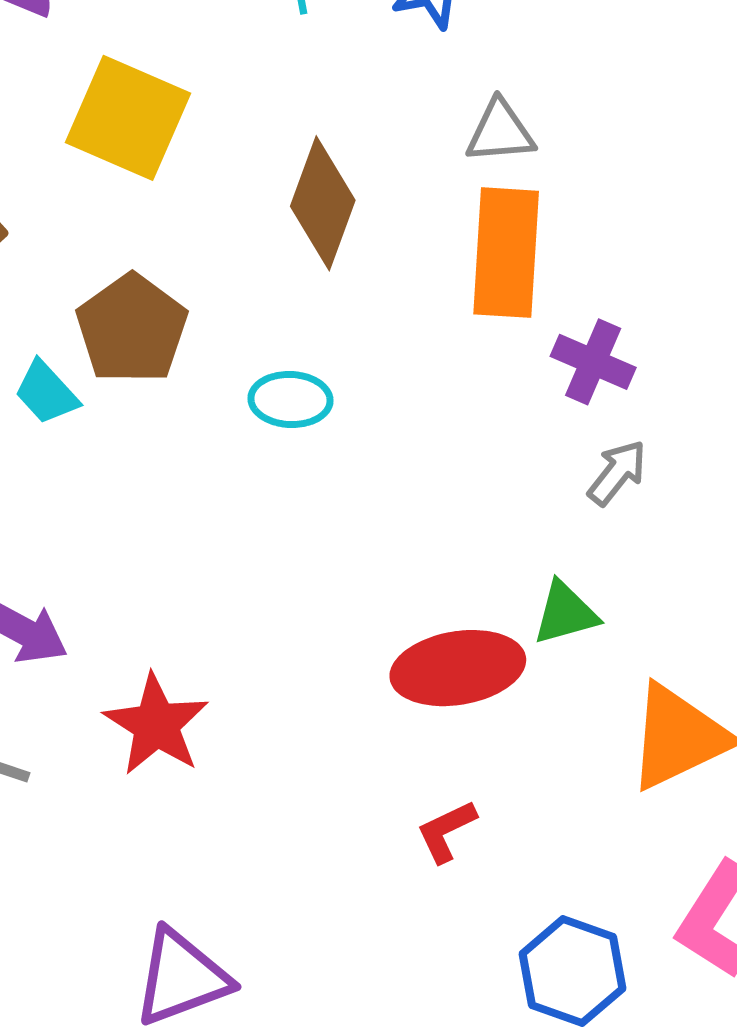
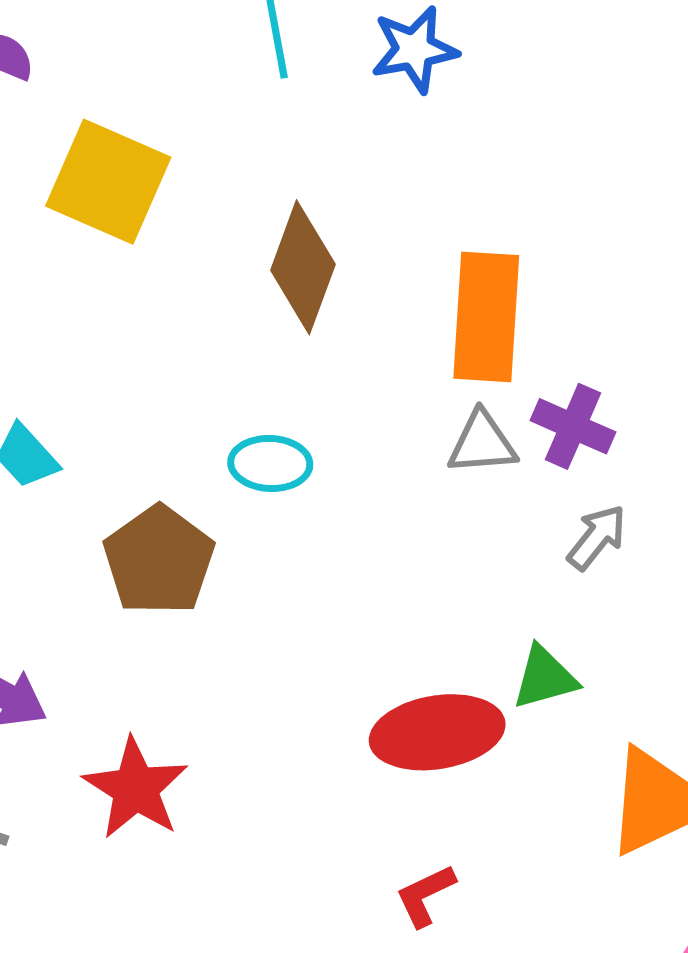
gray triangle: (500, 132) -> (482, 443), moved
brown pentagon: (132, 329) -> (159, 560), moved

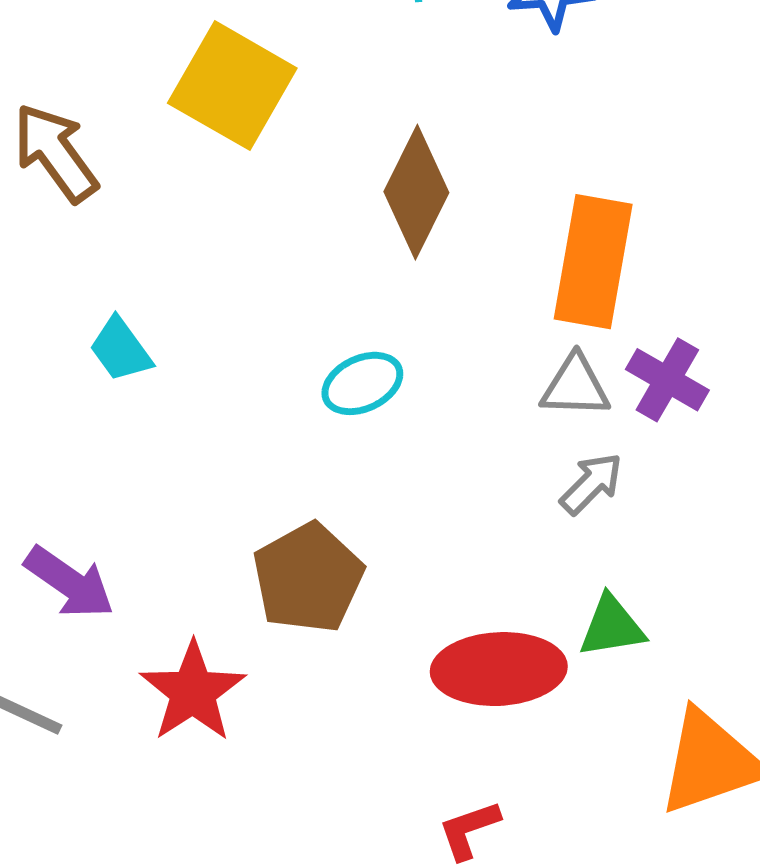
cyan ellipse: (270, 463) -> (362, 383), turned -34
gray arrow: (597, 537) -> (591, 484), moved
brown pentagon: (159, 560) -> (308, 578), moved

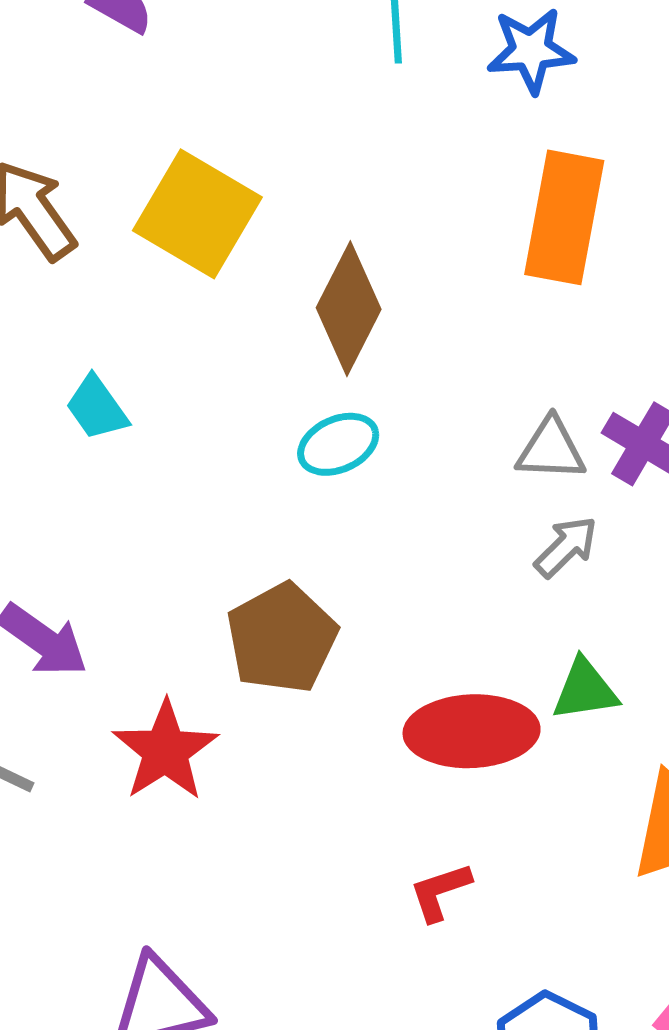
yellow square: (232, 86) -> (197, 214), moved
brown diamond: (416, 192) -> (349, 309), moved
orange rectangle: (593, 262) -> (564, 217), moved

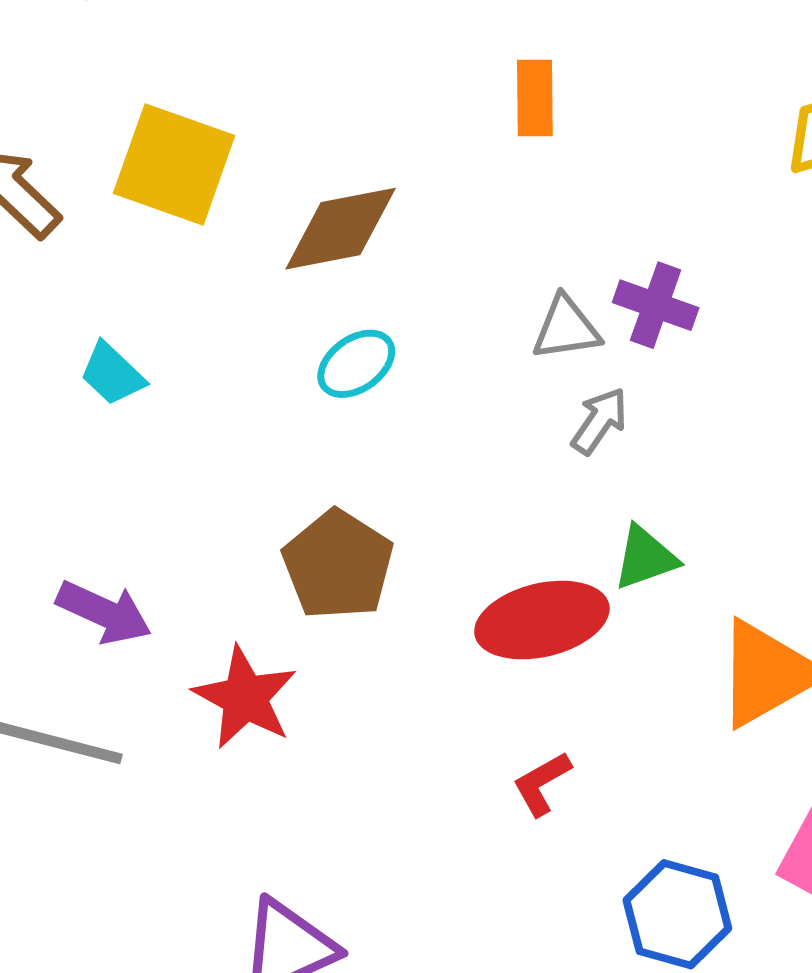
orange rectangle: (564, 217) -> (535, 98), size x0.6
brown diamond: (349, 309) -> (341, 229), turned 63

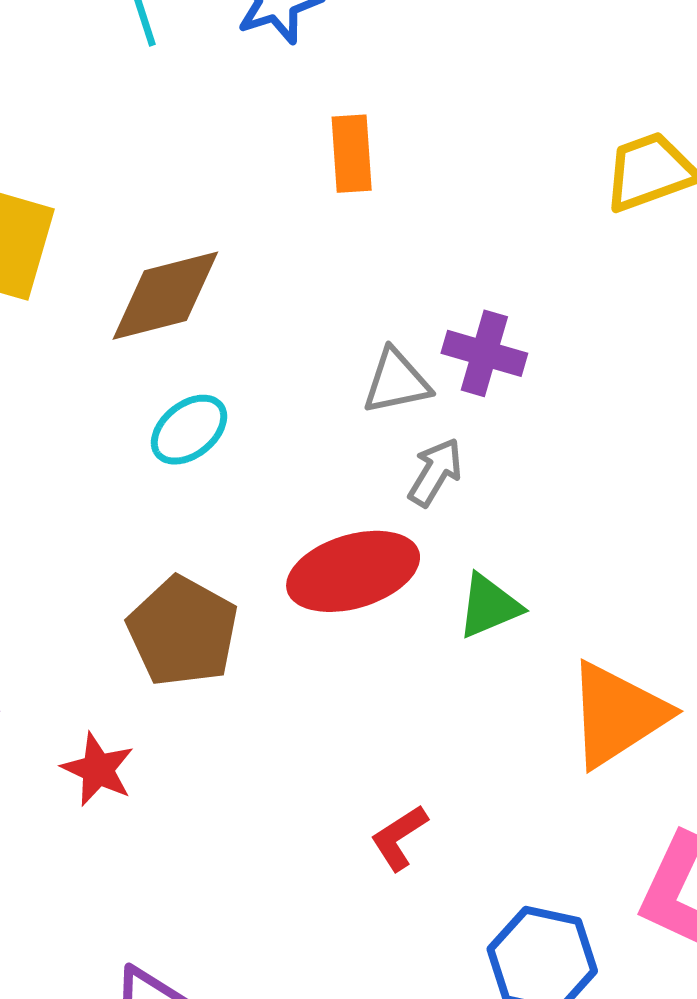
red ellipse: (542, 620) -> (353, 571), moved
red star: (245, 698) -> (98, 769), size x0.7

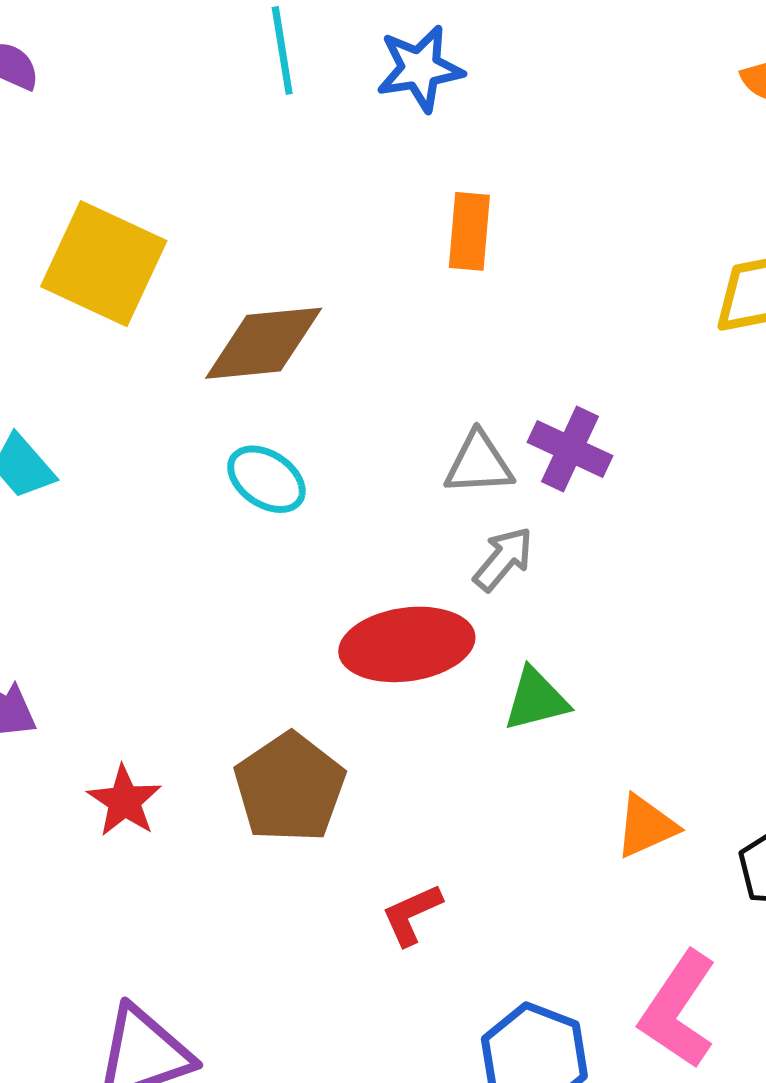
cyan ellipse: (189, 430) -> (266, 479), turned 64
brown pentagon: (183, 631) -> (290, 788), moved
orange triangle: (617, 714) -> (646, 826), size x0.6

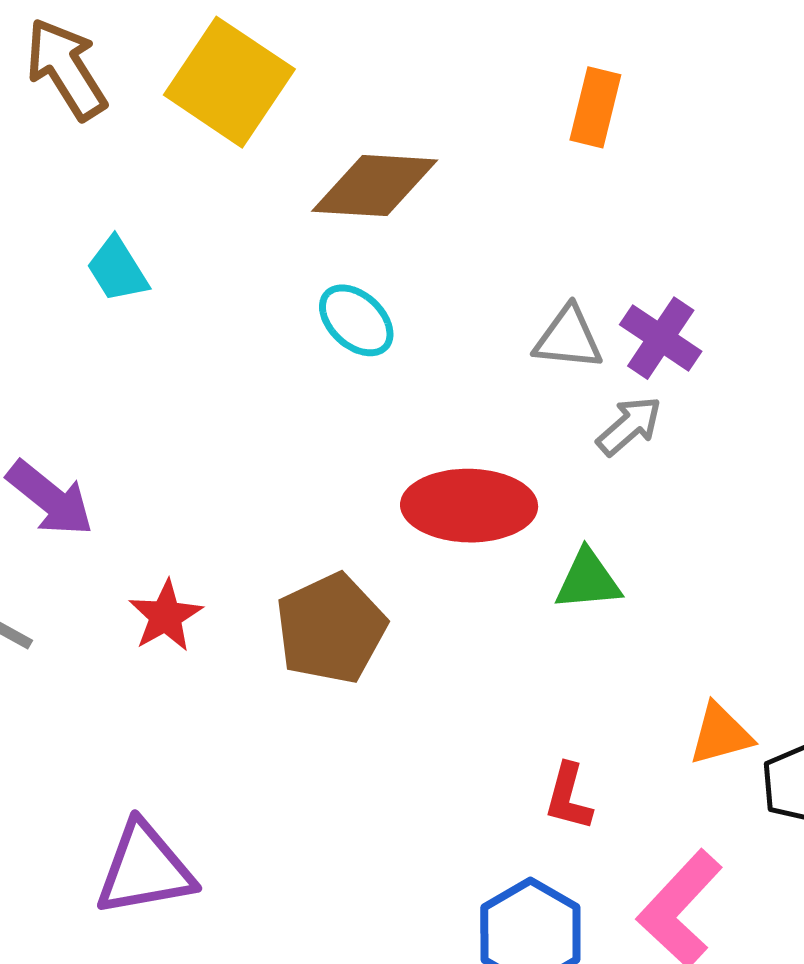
gray arrow: (503, 559) -> (629, 426), moved
orange triangle: (646, 826) -> (721, 734), moved
red L-shape: (412, 915) -> (568, 797), moved, turned -60

